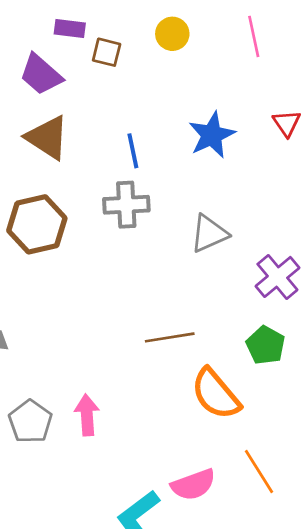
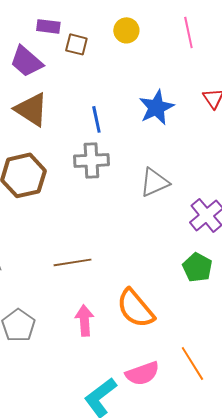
brown line: (170, 337) -> (72, 262), moved
orange semicircle: (216, 394) -> (135, 308), moved
pink arrow: (87, 415) -> (84, 320), moved

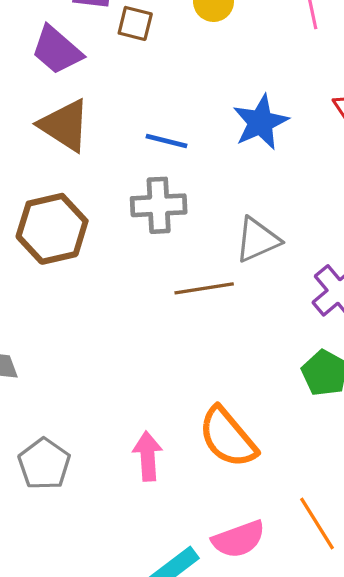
blue line: (96, 119) -> (166, 141), turned -64
brown line: (72, 262) -> (204, 288), moved

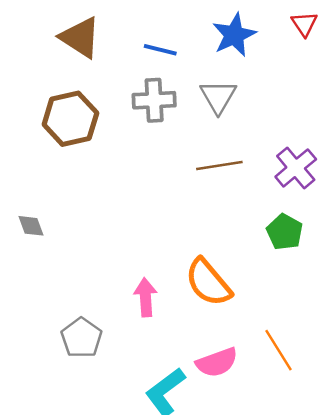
gray triangle: (257, 240) -> (218, 97), moved, turned -36
brown line: (204, 288) -> (219, 165), moved
gray pentagon: (44, 464) -> (81, 338), moved

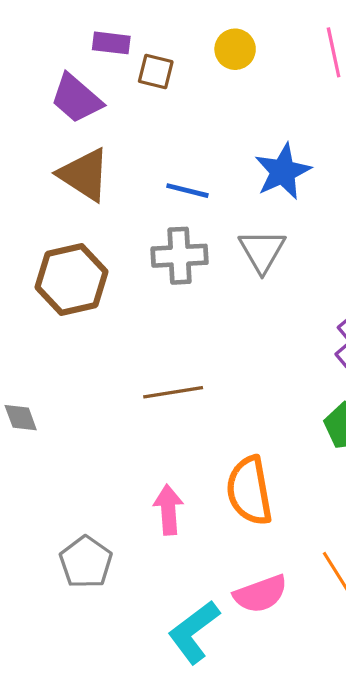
brown line: (219, 165) -> (173, 392), moved
orange semicircle: (208, 282) -> (249, 491), turned 30

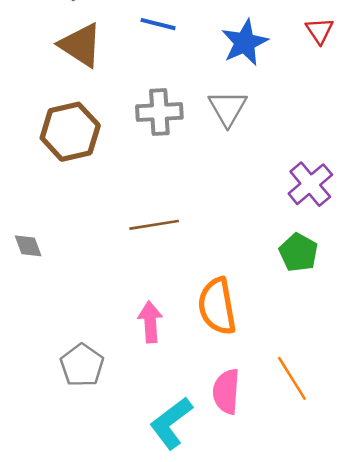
blue line: (187, 191) -> (158, 24), moved
pink semicircle: (260, 594) -> (226, 391), turned 114

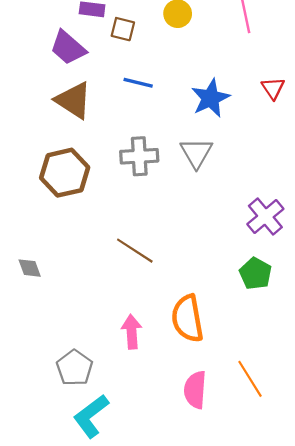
brown line: (154, 225) -> (135, 251), turned 42
cyan L-shape: (171, 423) -> (91, 416), moved

